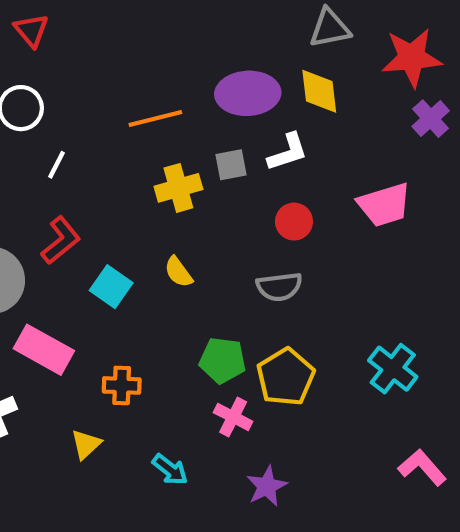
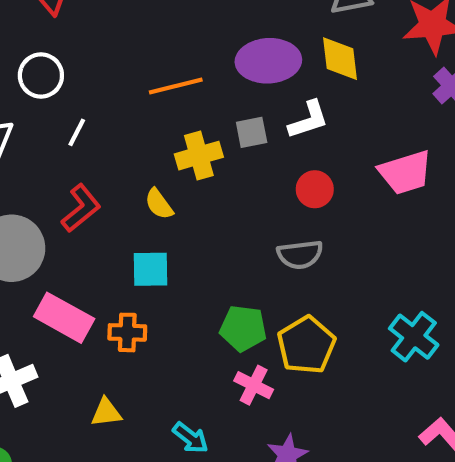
yellow semicircle: (178, 272) -> (159, 204), moved
cyan square: (111, 287) -> (150, 269), moved, turned -36
orange cross: (122, 385) -> (127, 332), moved
yellow triangle: (86, 444) -> (106, 412), turned 36

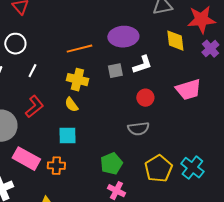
yellow diamond: (340, 59) -> (175, 41), moved
yellow cross: (199, 156) -> (77, 80), moved, turned 30
green pentagon: (243, 328) -> (111, 164), turned -30
yellow pentagon: (306, 345) -> (158, 169), moved

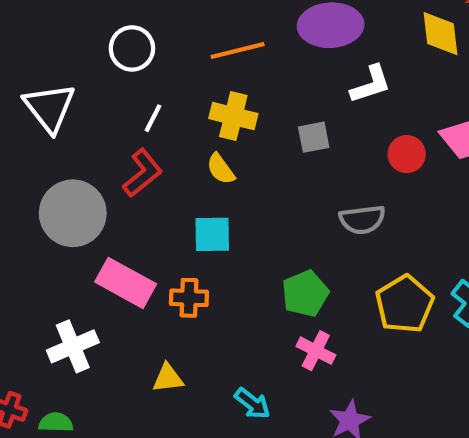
white circle: (15, 44) -> (132, 48), moved
white line: (32, 71) -> (153, 118), moved
gray square: (115, 71) -> (314, 137), moved
red circle: (145, 98) -> (407, 154), moved

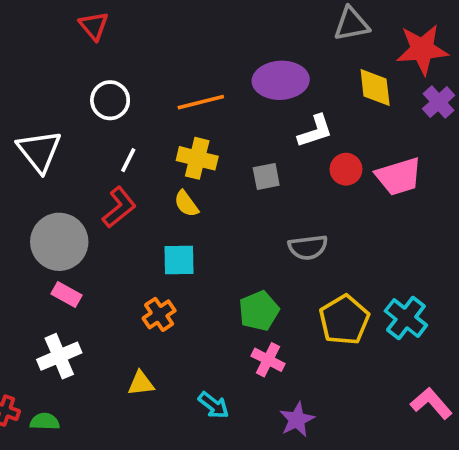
red circle: (407, 154) -> (346, 169), moved
pink rectangle: (126, 283) -> (67, 294), moved, size x0.6
orange cross: (189, 298) -> (159, 314), turned -36

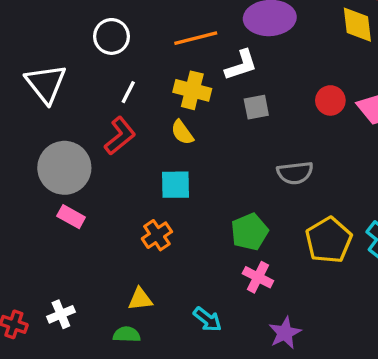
white L-shape: (315, 131) -> (241, 65), moved
white cross: (59, 356) -> (61, 314), moved, size x0.7
green semicircle: (45, 421) -> (127, 334), moved

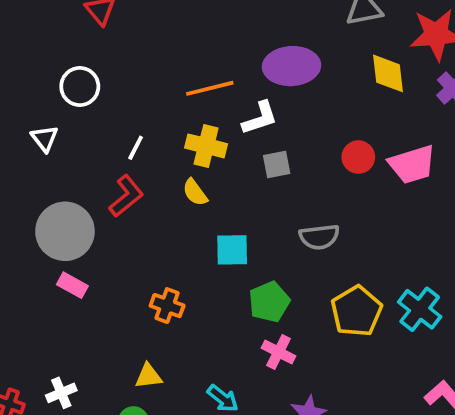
white circle: (111, 36) -> (80, 86), moved
white triangle: (46, 84) -> (45, 138), size x0.6
cyan square: (175, 185) -> (232, 250), moved
orange cross: (157, 235) -> (167, 306), turned -36

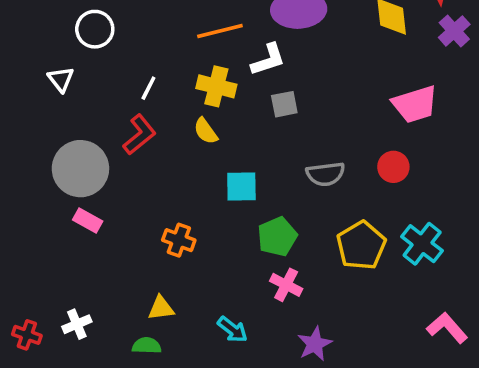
red circle: (358, 157) -> (393, 167), moved

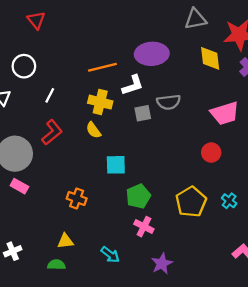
white line: (148, 88) -> (50, 95), moved
gray semicircle: (325, 174) -> (169, 102), moved
cyan cross: (422, 244) -> (229, 201), size x0.6

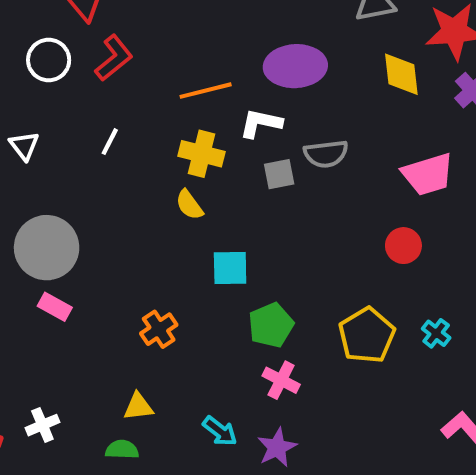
white circle: (24, 66) -> (49, 60), moved
white L-shape: (133, 85) -> (261, 123), turned -150
red L-shape: (52, 132) -> (114, 58), moved
orange cross: (77, 199) -> (159, 329), turned 36
purple star: (162, 264) -> (277, 447), moved

